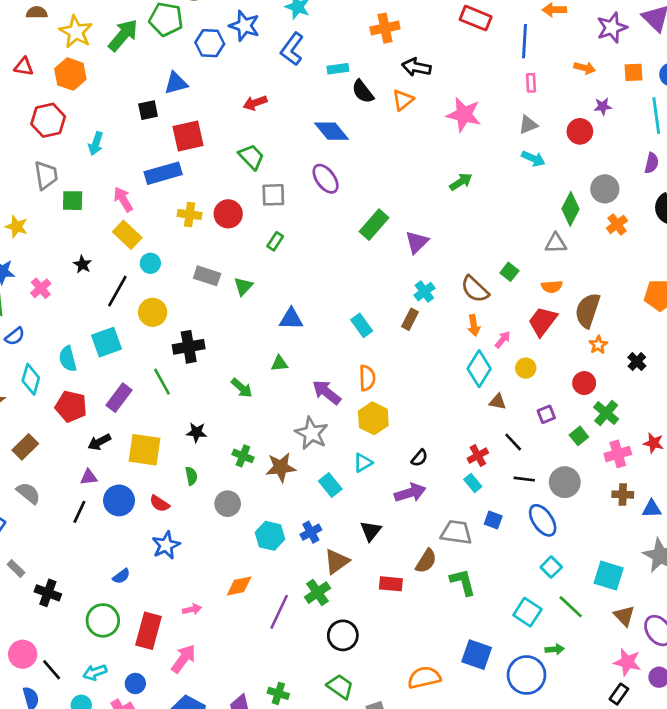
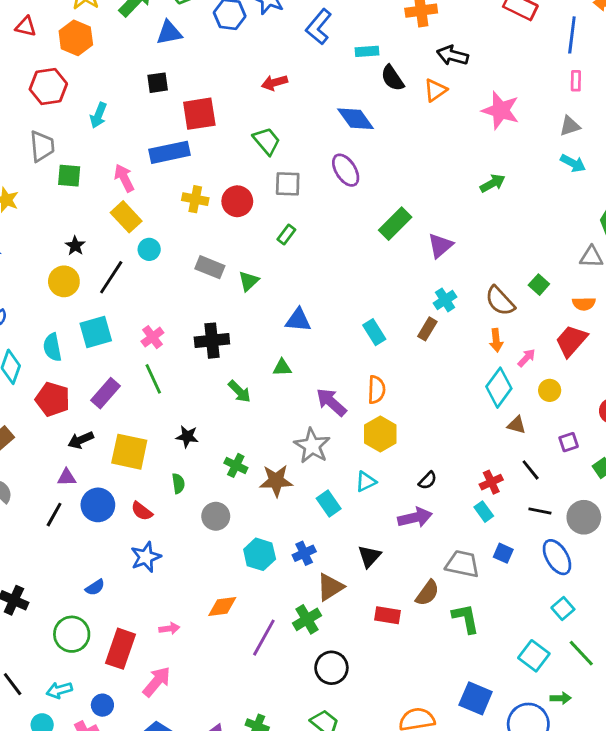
blue triangle: (176, 83) -> (169, 33), moved
pink cross: (41, 288) -> (152, 337), moved
yellow circle: (153, 312) -> (64, 281), moved
black cross: (189, 347) -> (212, 341), moved

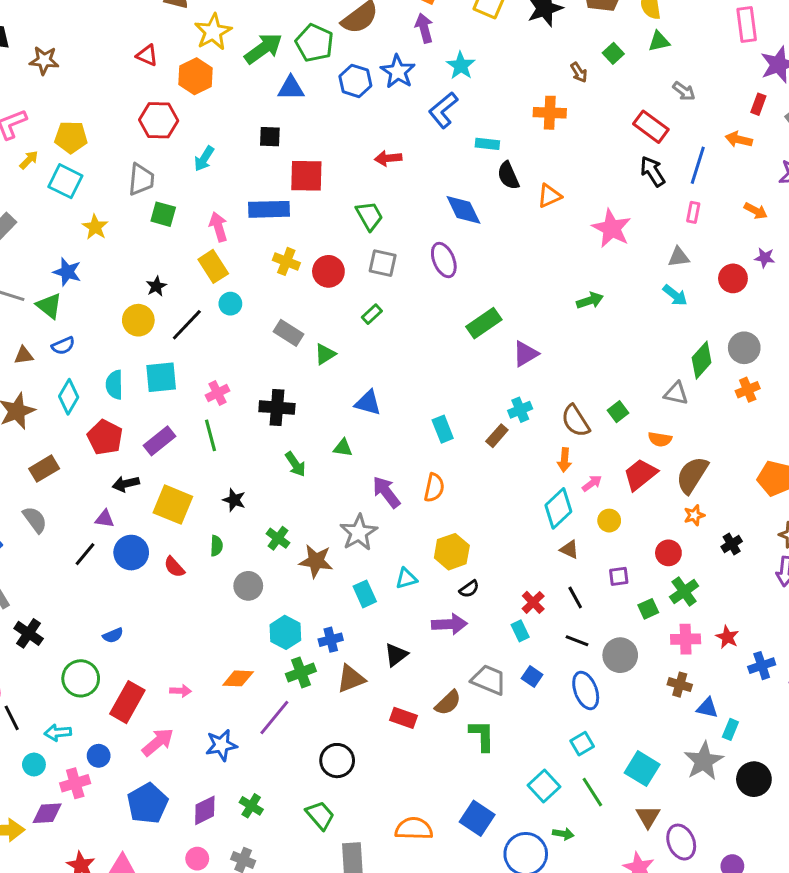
black arrow: (452, 55) -> (653, 171), moved, turned 32
yellow hexagon: (380, 434) -> (452, 552), moved
red cross: (491, 482) -> (533, 602), turned -30
blue star: (146, 557) -> (221, 745), moved
green cross: (307, 619) -> (301, 672), moved

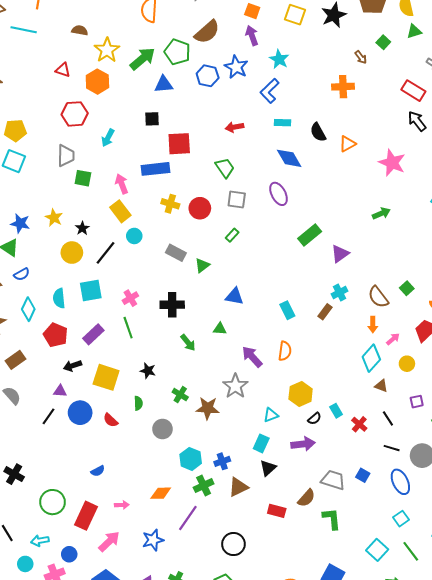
cyan rectangle: (487, 144) -> (282, 123), moved
yellow star: (95, 227) -> (54, 218), moved
cyan rectangle: (365, 594) -> (261, 443), moved, turned 54
cyan rectangle: (520, 631) -> (336, 411), moved
blue semicircle: (113, 635) -> (98, 471), moved

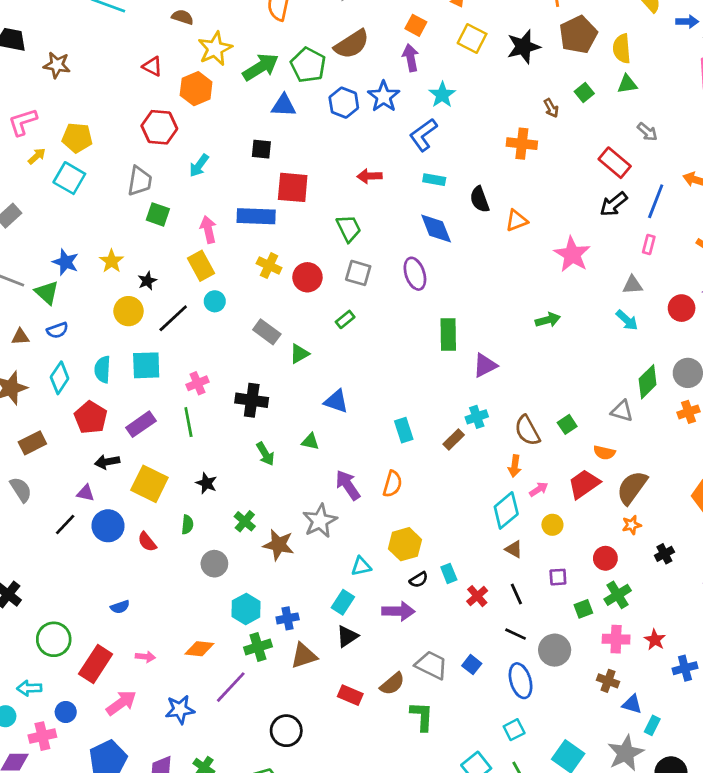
black arrow: (417, 121) -> (614, 204), turned -100
green rectangle: (310, 235) -> (448, 335), turned -60

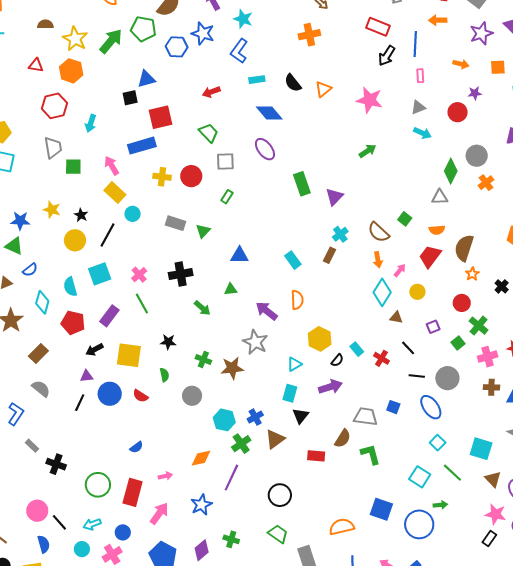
blue triangle: (284, 105) -> (146, 79), moved

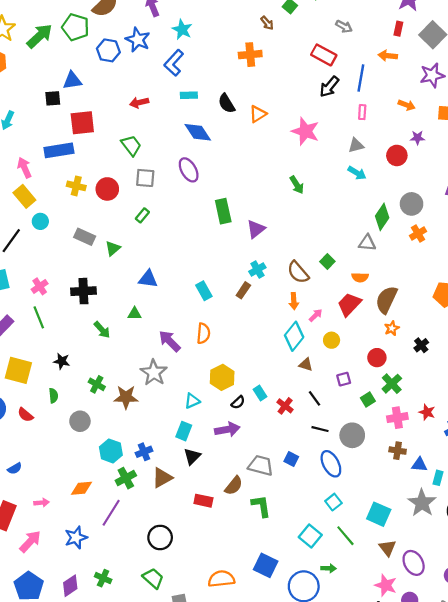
green arrow: (368, 151) -> (297, 185), turned 84

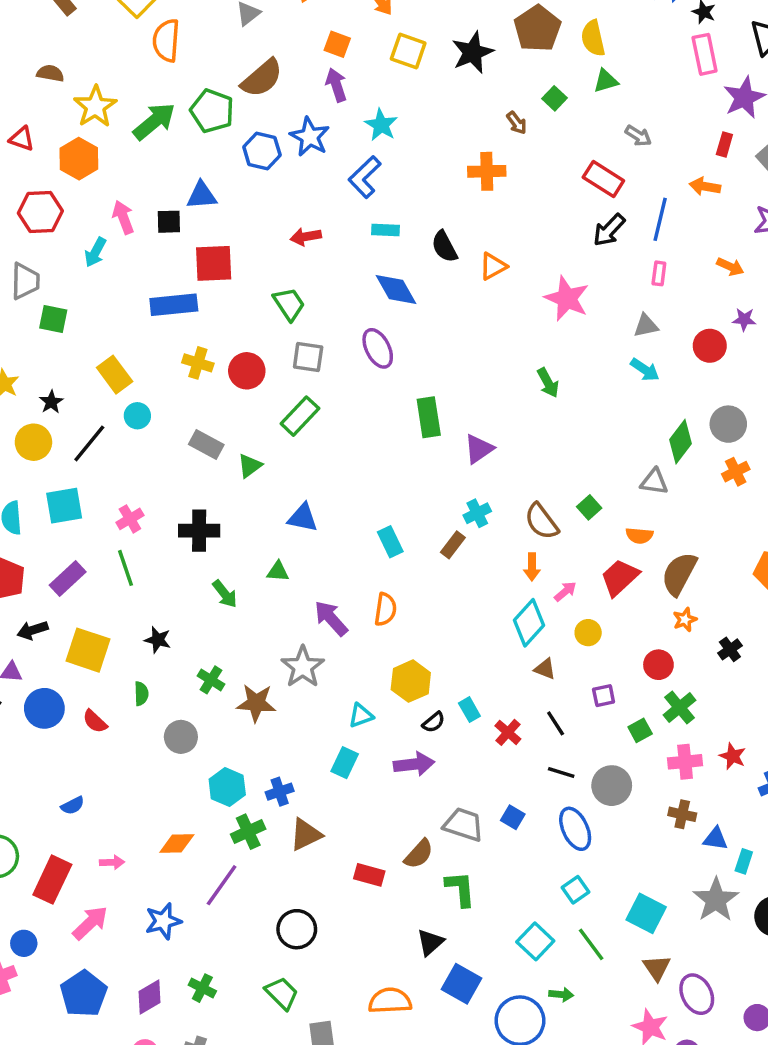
pink arrow: (24, 168) -> (123, 217), moved
green rectangle: (142, 215) -> (300, 416), size x1.6
black triangle: (192, 456) -> (430, 942), moved

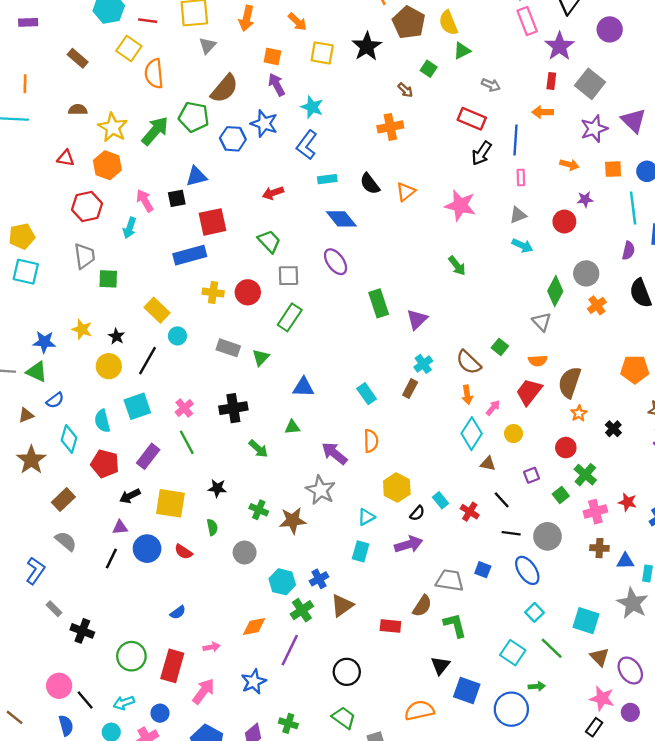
gray triangle: (654, 482) -> (542, 322), turned 48

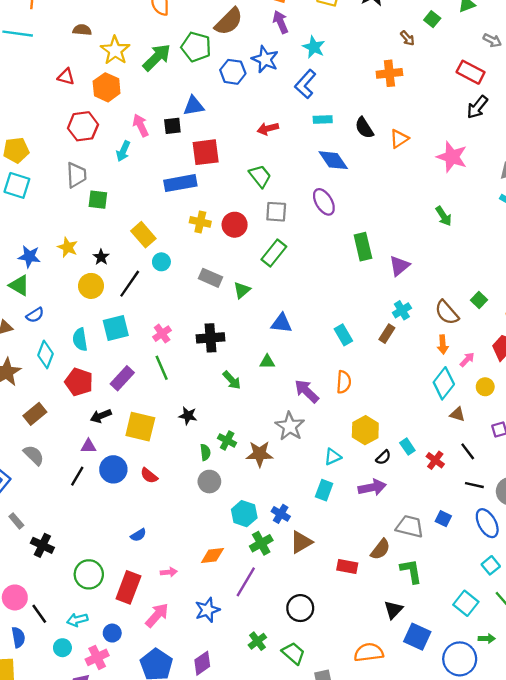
green semicircle: (212, 527) -> (205, 452), moved
blue cross: (319, 579) -> (281, 514), turned -36
green cross: (288, 723) -> (257, 641), moved, turned 30

